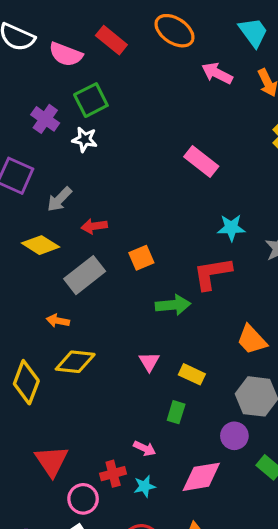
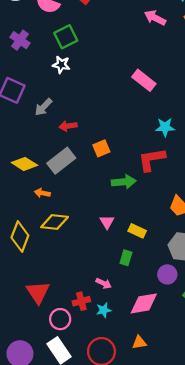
purple cross: (45, 119) -> (20, 40), moved
yellow diamond: (41, 245) -> (24, 164), moved

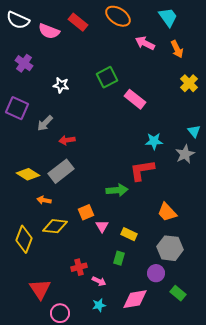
green square: (66, 37) -> (107, 77), moved
orange square: (101, 148) -> (86, 212), moved
red cross: (81, 301) -> (79, 267), moved

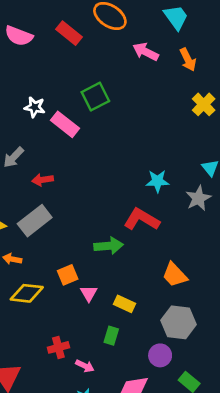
red rectangle: (78, 22) -> (69, 33), moved
pink rectangle: (135, 99) -> (65, 124), moved
red L-shape: (142, 170) -> (142, 219), turned 40

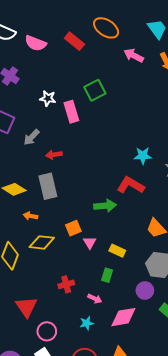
pink rectangle: (65, 124) -> (71, 112), turned 35
gray rectangle: (35, 221) -> (48, 186), turned -65
pink arrow: (85, 366) -> (95, 299), moved

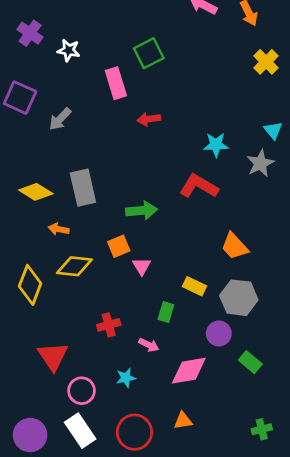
white star: (48, 98) -> (69, 50), moved
red arrow: (54, 155) -> (149, 119), moved
green arrow: (105, 206) -> (142, 210), moved
yellow rectangle: (117, 251) -> (195, 286), moved
cyan star: (87, 323) -> (126, 378), moved

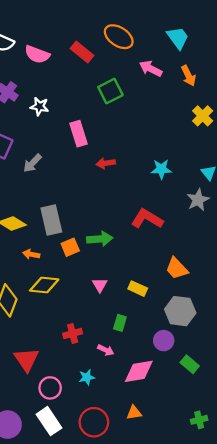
green square: (149, 53) -> (110, 91), moved
cyan star: (216, 145) -> (161, 169), moved
orange square: (119, 246) -> (70, 247), moved
yellow rectangle: (195, 286) -> (138, 289), moved

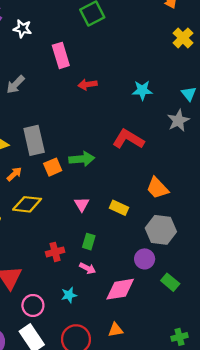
orange arrow: (31, 254) -> (14, 174), turned 126
green rectangle: (120, 323) -> (89, 242), moved

